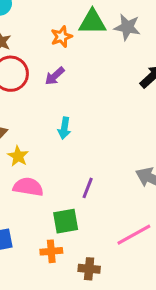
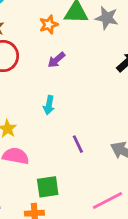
purple arrow: (55, 76) -> (56, 60), moved
purple line: (88, 188) -> (78, 144), moved, turned -48

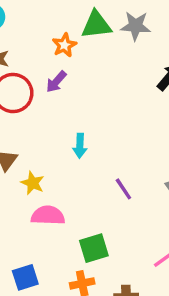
purple arrow: (56, 60) -> (56, 82), moved

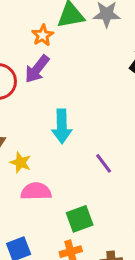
purple arrow: (56, 82) -> (37, 69), size x1.4
cyan arrow: (80, 146) -> (62, 126), size x1.5

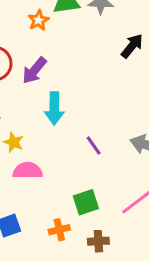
purple arrow: (37, 69) -> (34, 70), moved
green square: (80, 219) -> (86, 202), moved

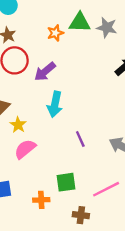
pink semicircle: (28, 171) -> (25, 149), turned -50
brown cross: (98, 241) -> (81, 215), moved

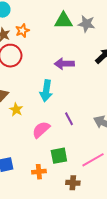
orange star: (55, 33) -> (22, 31), moved
purple arrow: (45, 72) -> (64, 64), moved, turned 42
pink semicircle: (25, 149) -> (41, 130), moved

